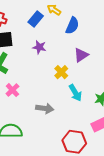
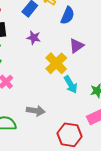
yellow cross: (61, 72) -> (56, 63), size x1.5
gray arrow: (45, 108) -> (36, 111), moved

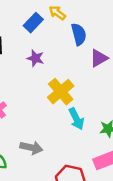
blue semicircle: (68, 15) -> (79, 34), turned -42
purple triangle: (76, 46) -> (99, 58), moved

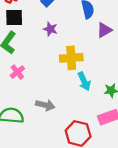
yellow cross: (61, 92) -> (71, 58), turned 35

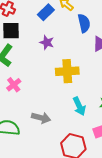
cyan arrow: (84, 81) -> (79, 106), moved

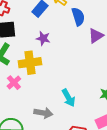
yellow cross: (67, 71) -> (30, 63), moved
cyan arrow: (79, 106) -> (69, 98), moved

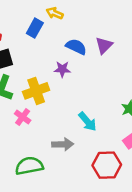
blue semicircle: (78, 17) -> (76, 47), moved, turned -36
purple star: (43, 38) -> (62, 69), moved

